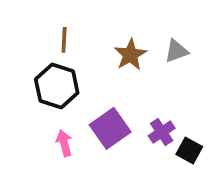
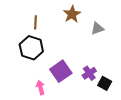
brown star: (130, 55) -> (72, 14), moved
pink arrow: (64, 143) -> (40, 87), moved

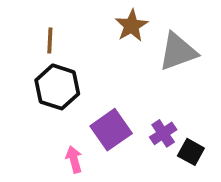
brown line: (35, 22) -> (50, 41), moved
gray triangle: (97, 28) -> (178, 52), size x1.6

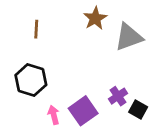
black hexagon: (57, 87) -> (31, 80), moved
purple square: (111, 130) -> (83, 111), moved

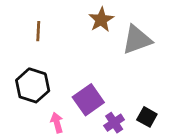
purple cross: (118, 96) -> (114, 123), moved
purple square: (83, 111) -> (88, 100), moved

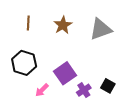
brown star: (101, 20) -> (63, 25), moved
pink arrow: (57, 123) -> (42, 90), turned -120

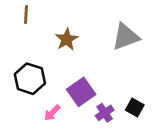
brown line: (28, 23) -> (26, 14), moved
brown star: (63, 25) -> (67, 39), moved

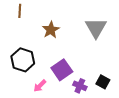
gray triangle: (126, 37) -> (96, 28), turned -40
purple cross: (105, 113) -> (80, 86), turned -32

